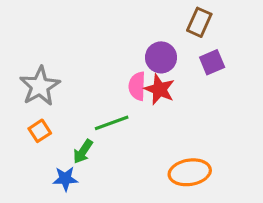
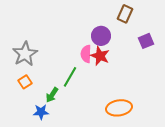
purple square: (212, 62) -> (146, 41), moved
green line: (112, 123) -> (70, 77), turned -40

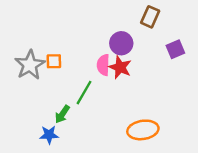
orange square: (25, 82) -> (54, 61), moved, turned 32

